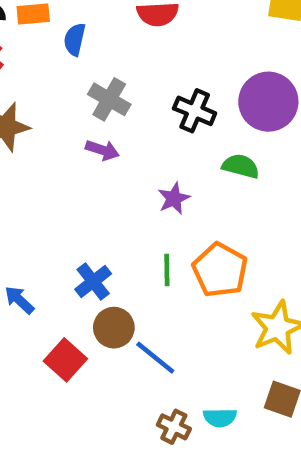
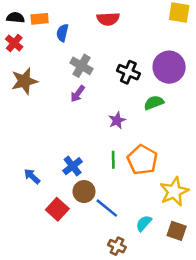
purple arrow: (102, 150) -> (78, 94), turned 108
green semicircle: (241, 166) -> (154, 103), turned -36
cyan semicircle: (220, 418) -> (144, 223), moved, turned 132

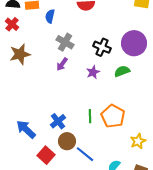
purple star: (117, 120) -> (93, 72), moved
blue arrow: (32, 176) -> (26, 129), size x1.5
yellow star: (174, 192) -> (138, 141), size x0.7

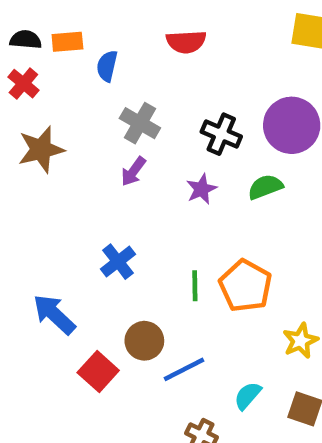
blue cross: (58, 121) -> (118, 262), moved
blue line: (85, 154) -> (184, 369), turned -66

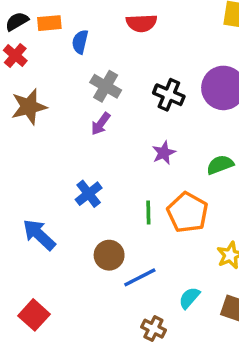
black semicircle: (26, 40) -> (17, 21), turned -35
green semicircle: (265, 187) -> (220, 165), moved
purple star: (202, 189) -> (164, 153), moved
red square: (98, 372) -> (34, 315), moved

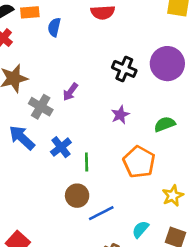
gray cross: (106, 86) -> (41, 107), moved
green line: (148, 213) -> (87, 162), moved
blue arrow: (39, 235) -> (22, 138), moved

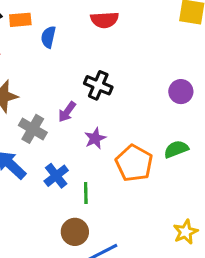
purple circle: (167, 64) -> (181, 92), moved, size x0.6
black cross: (124, 69) -> (98, 85), moved
purple star: (120, 115) -> (95, 138), moved
orange pentagon: (139, 162) -> (134, 163), moved

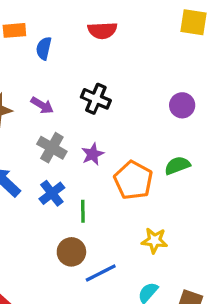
purple arrow: (67, 112) -> (42, 105), moved, turned -95
gray cross: (33, 129) -> (52, 148), moved
yellow star: (186, 232) -> (154, 240), moved, turned 30

